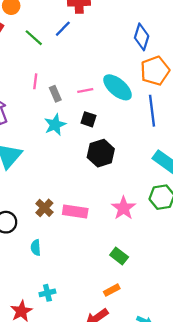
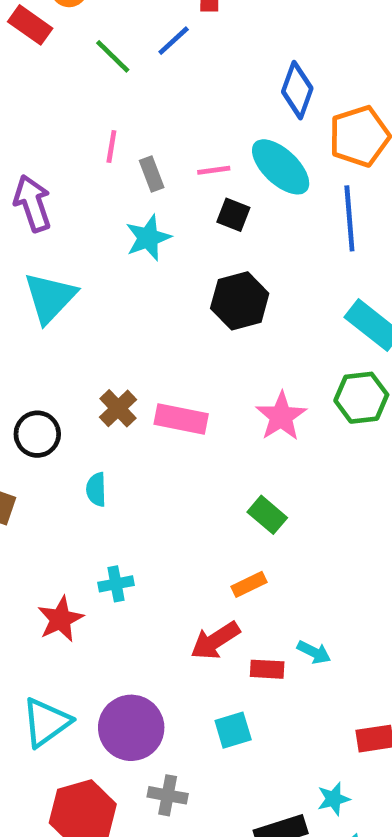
blue diamond: (142, 37) -> (297, 90), moved
black square: (89, 119) -> (233, 215), moved

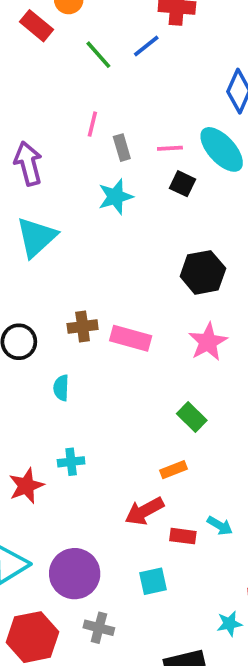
black hexagon: (240, 301) -> (203, 272), moved
brown cross: (118, 408) -> (83, 326), turned 32
cyan star: (334, 799) -> (229, 624), moved

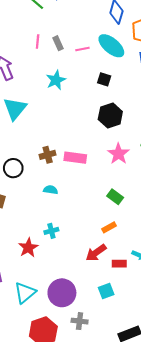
gray rectangle: (122, 148) -> (58, 43), moved
black square: (183, 184) -> (104, 79), moved
cyan semicircle: (61, 388) -> (51, 190), moved, turned 104

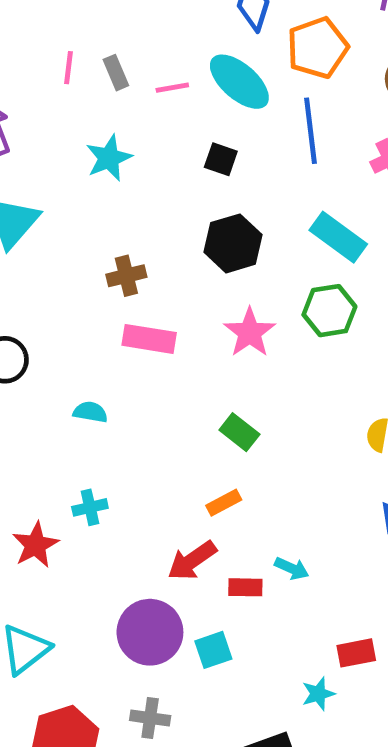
brown cross: (48, 155) -> (126, 276), moved
purple circle: (62, 293) -> (150, 632), moved

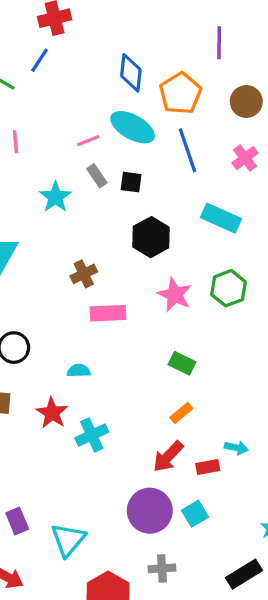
gray rectangle: (116, 73) -> (97, 176), moved
green hexagon: (329, 311) -> (228, 288), moved
cyan cross: (90, 507) -> (92, 435), size x1.4
red star: (35, 545) -> (52, 413), moved

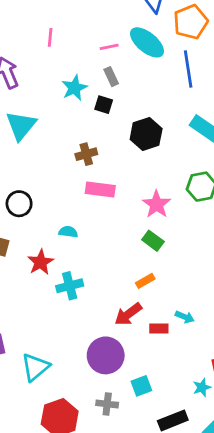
black square: (131, 182) -> (104, 105), moved
pink star: (175, 295) -> (157, 204), moved
cyan square: (195, 514) -> (141, 386), moved

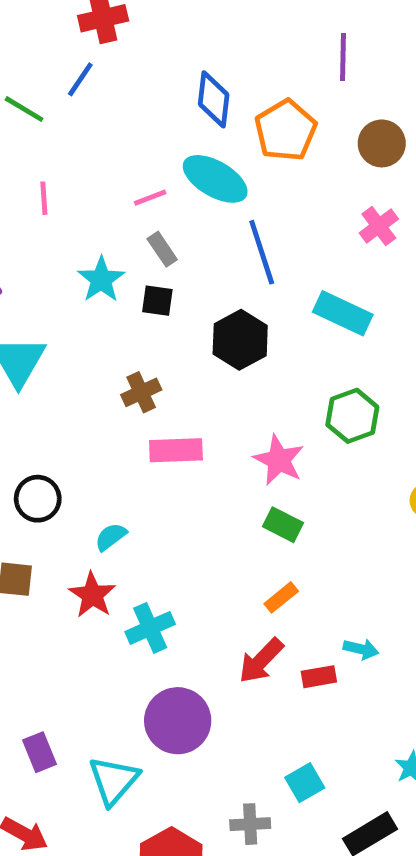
blue line: (188, 69) -> (262, 252), moved
cyan semicircle: (68, 232) -> (111, 537), moved, turned -36
purple circle: (106, 355) -> (178, 721), moved

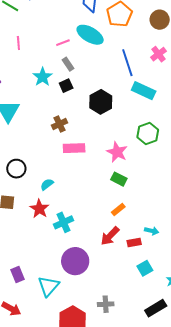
blue line: (262, 252) -> (127, 63), moved
black square: (157, 301) -> (66, 86), turned -32
cyan square: (305, 783) -> (145, 268), moved

